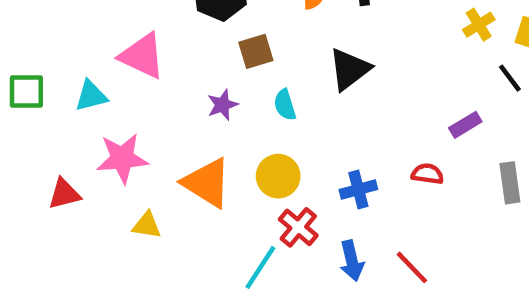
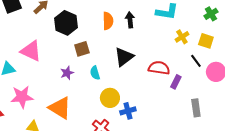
purple rectangle: (465, 125) -> (176, 82), turned -32
red semicircle: (427, 174) -> (159, 68), moved, size x1.5
yellow circle: (278, 176) -> (110, 98), moved

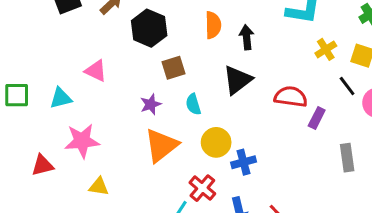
black arrow: (130, 20) -> (247, 37), moved
pink triangle: (31, 51) -> (96, 71), size x0.7
orange triangle: (60, 108) -> (161, 145), moved, turned 50

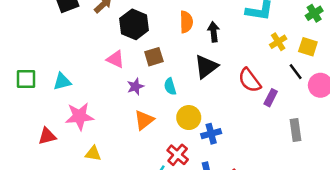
pink triangle: (96, 71) -> (115, 59), moved
red semicircle: (291, 97) -> (250, 80), turned -135
orange triangle: (161, 145) -> (144, 120), size x0.7

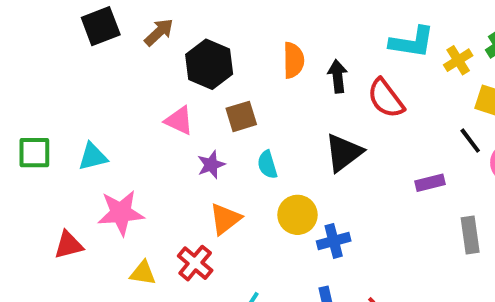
yellow cross: (278, 42) -> (458, 60), moved
black triangle: (206, 67) -> (344, 153), moved
red semicircle: (250, 80) -> (386, 98), moved
purple rectangle: (271, 98) -> (430, 183), turned 49
red cross: (178, 155) -> (195, 263), moved

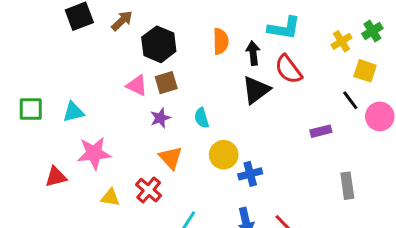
cyan L-shape: (412, 42) -> (284, 28), moved
brown square: (241, 116) -> (166, 83), moved
black triangle: (344, 153) -> (256, 90), moved
orange triangle: (225, 219) -> (171, 158), turned -35
gray rectangle: (470, 235) -> (347, 186), moved

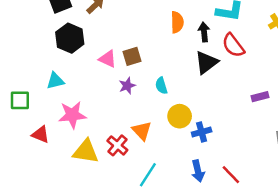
black hexagon: (159, 44) -> (70, 38), moved
green square: (31, 109) -> (20, 100), moved
orange triangle: (171, 158) -> (142, 131), moved
red triangle: (56, 177) -> (41, 134), turned 36
yellow triangle: (110, 197) -> (86, 152), size x1.6

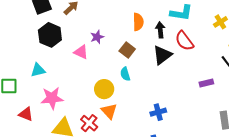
brown square: (132, 56) -> (127, 50), moved, turned -35
purple star: (127, 86) -> (97, 37), moved
yellow circle: (180, 116) -> (104, 89), moved

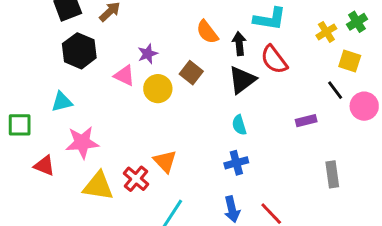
orange semicircle: (138, 22) -> (207, 32), turned 144
cyan semicircle: (125, 74) -> (239, 125), moved
yellow circle: (104, 89) -> (158, 89), moved

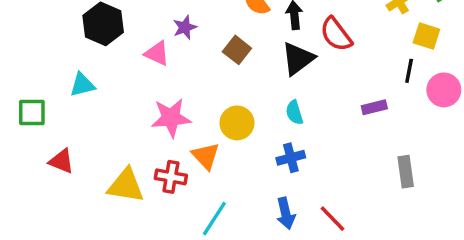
yellow circle: (158, 89) -> (237, 123), moved
black line: (335, 90) -> (409, 71), turned 48
pink star: (82, 142) -> (171, 118), moved
red cross: (136, 179) -> (171, 177), turned -30

